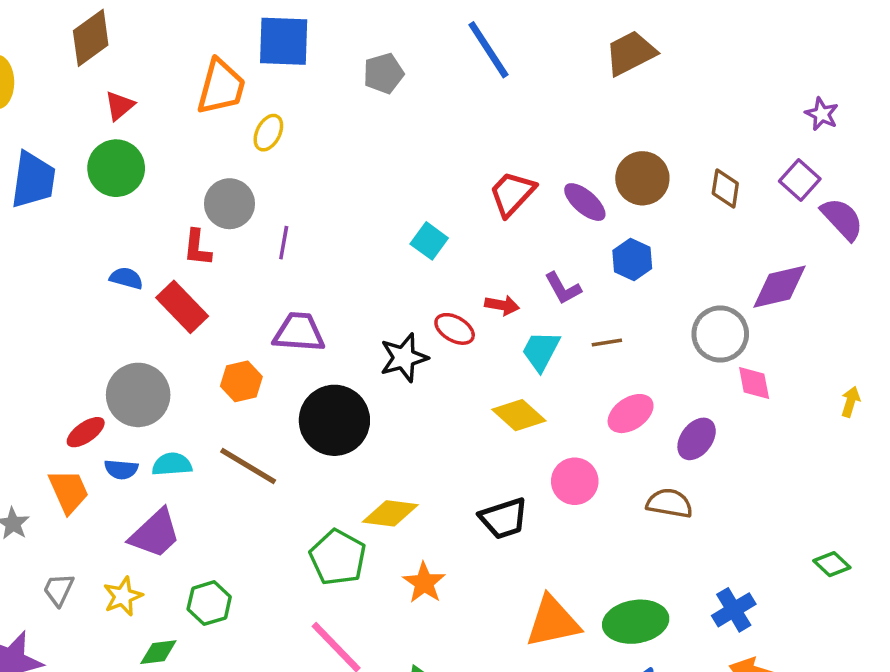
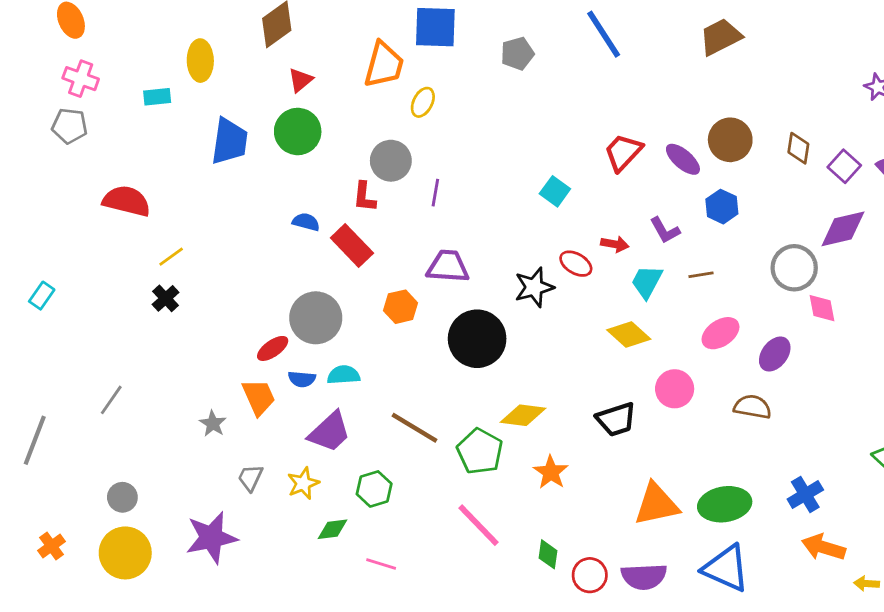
purple square: (800, 180) -> (844, 166), moved
brown line: (248, 466) -> (414, 428), moved

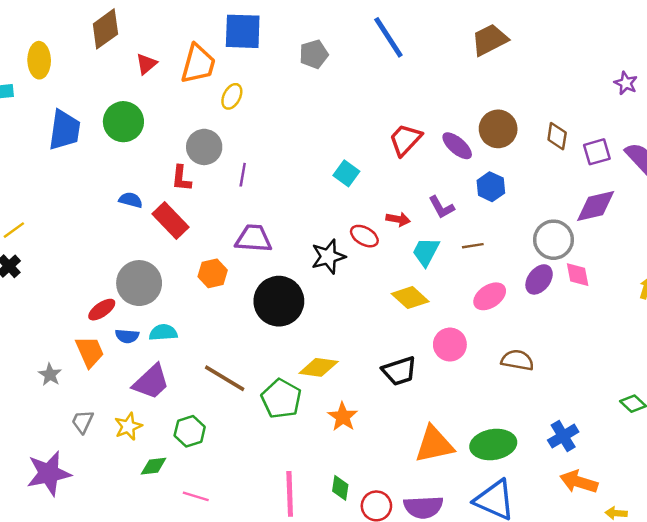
red triangle: (300, 80) -> (146, 64), moved
purple square: (844, 166) -> (597, 152), turned 32
purple ellipse: (775, 354) -> (539, 279), moved
pink line: (478, 525) -> (290, 494), moved, turned 42

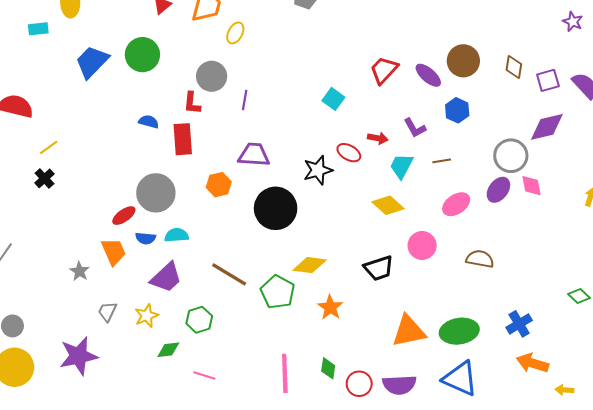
blue trapezoid: (64, 130) -> (92, 62), turned -144
red rectangle: (170, 220) -> (183, 139), turned 40

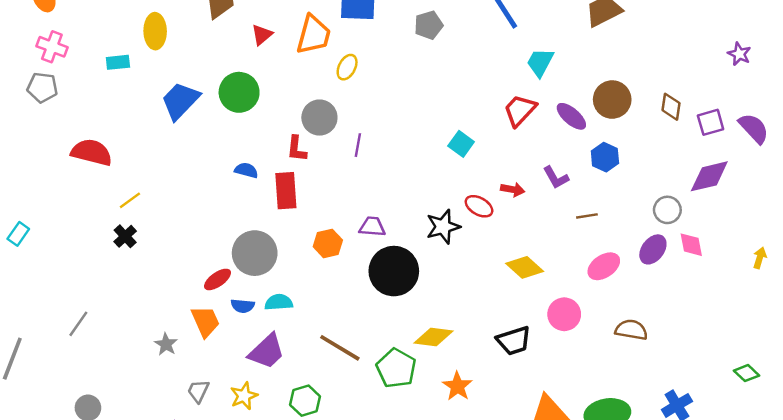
purple trapezoid: (254, 155) -> (372, 227), moved, size x0.7
gray circle: (511, 156) -> (667, 210), size x0.7
cyan trapezoid: (401, 166) -> (540, 62), moved

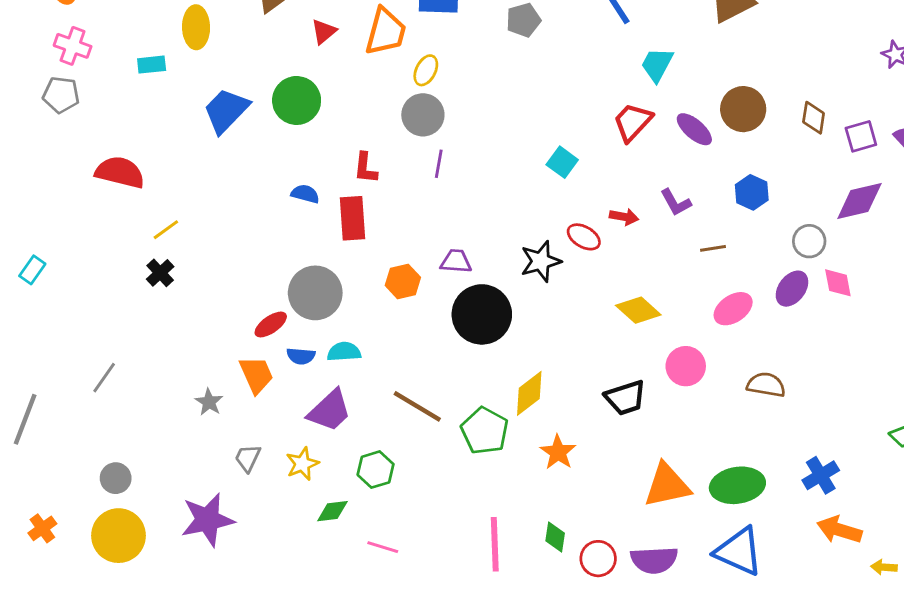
gray circle: (319, 118) -> (423, 115), moved
blue hexagon: (605, 157) -> (752, 192), moved
yellow diamond: (433, 337) -> (529, 393), turned -45

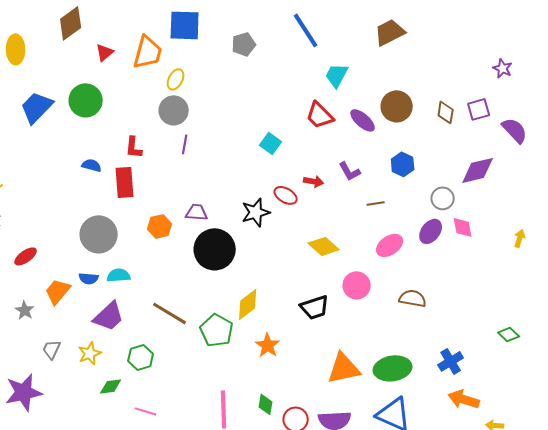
red trapezoid: (633, 122) -> (320, 115), turned -88
purple square: (861, 136) -> (479, 109), moved
red ellipse: (271, 324) -> (26, 256), moved
orange trapezoid: (256, 375) -> (58, 291), turned -116

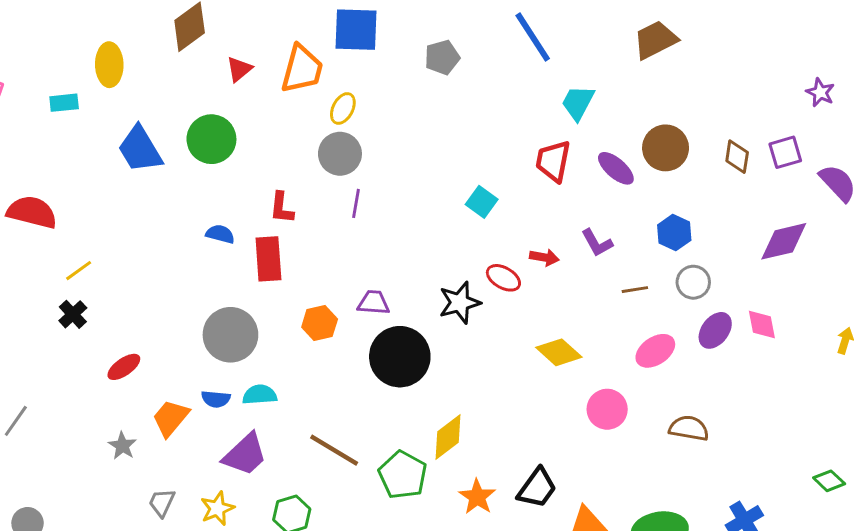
blue trapezoid: (37, 107) -> (140, 149), turned -75
red trapezoid: (320, 115) -> (553, 161), turned 56
gray circle: (443, 198) -> (693, 282), moved
black trapezoid: (315, 307) -> (537, 488), moved, turned -36

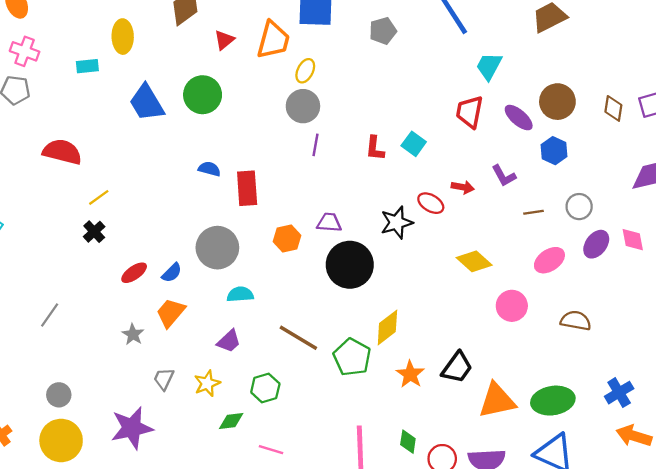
red L-shape: (282, 208) -> (375, 148), moved
blue hexagon: (674, 233) -> (554, 151), moved
blue semicircle: (216, 399) -> (172, 273), moved, turned -50
purple trapezoid: (245, 454) -> (229, 341), size x0.7

